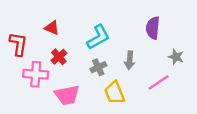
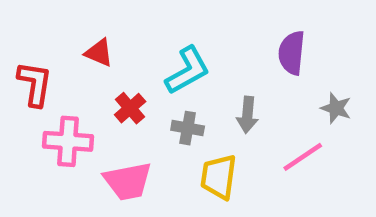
red cross: (59, 57) -> (130, 108), moved
gray cross: (98, 67) -> (188, 128), turned 35
yellow trapezoid: (115, 93) -> (219, 177), turned 30

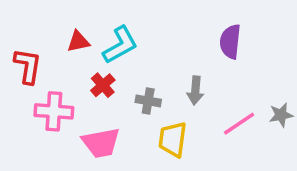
red triangle: (99, 53) -> (78, 42), turned -35
cyan L-shape: (188, 70) -> (120, 45), moved
gray star: (336, 108) -> (281, 115), moved, turned -30

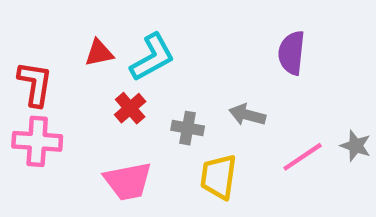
gray arrow: (195, 90) -> (247, 115), turned 100
pink cross: (54, 111) -> (37, 141), moved
gray star: (281, 115) -> (356, 146), turned 30

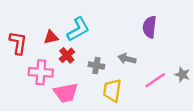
red triangle: (99, 53) -> (51, 37), moved
pink cross: (37, 141) -> (41, 72), moved

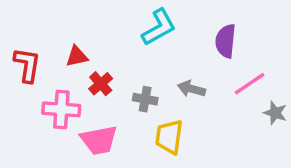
cyan L-shape: (78, 29) -> (159, 27), moved
pink line: (155, 80) -> (250, 84), moved

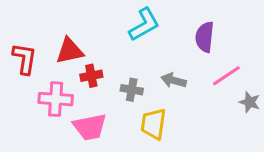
red triangle: (77, 56) -> (70, 51), size x1.4
red cross: (101, 84) -> (91, 76), turned 30

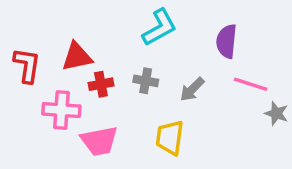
pink line: (226, 76) -> (251, 84), turned 52
gray arrow: (174, 80) -> (192, 89), turned -60
gray cross: (132, 90) -> (146, 81), moved

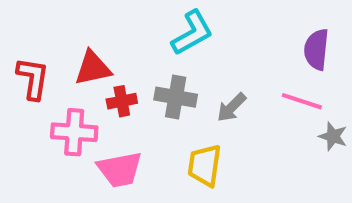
purple semicircle: (227, 41) -> (316, 49), moved
gray cross: (146, 81) -> (176, 97), size x1.4

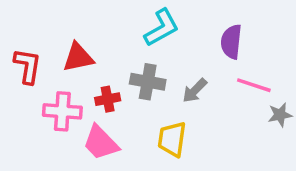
purple semicircle: (316, 49) -> (231, 42), moved
red cross: (122, 101) -> (108, 99), moved
gray star: (333, 136) -> (280, 115), turned -30
pink trapezoid: (120, 169) -> (101, 143), turned 57

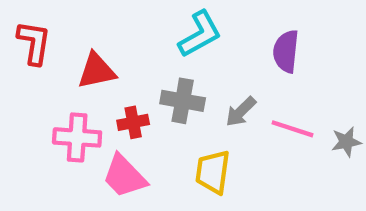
red L-shape: (28, 66) -> (34, 43), moved
pink line: (254, 85) -> (292, 129), moved

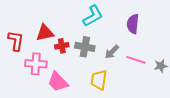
red L-shape: (34, 43) -> (16, 41), moved
red cross: (133, 122) -> (62, 46), moved

